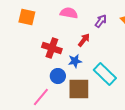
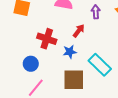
purple arrow: (101, 21) -> (96, 12), turned -40
blue circle: (58, 76) -> (31, 64), moved

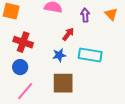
red cross: (47, 39) -> (23, 42), moved
cyan rectangle: (100, 65) -> (90, 55), moved, turned -35

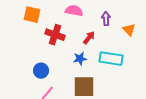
orange triangle: (111, 14) -> (129, 30), moved
red cross: (23, 42) -> (55, 35), moved

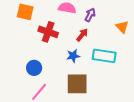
purple arrow: (106, 19) -> (90, 15), moved, turned 32

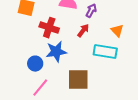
orange triangle: (122, 27) -> (117, 31), moved
blue star: (73, 56) -> (56, 52), moved, size x1.5

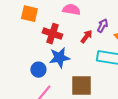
purple arrow: (91, 11) -> (102, 26), moved

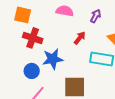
purple arrow: (102, 26) -> (96, 16), moved
red cross: (52, 34) -> (33, 38), moved

